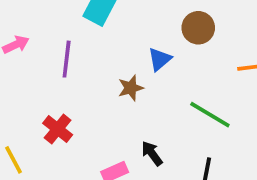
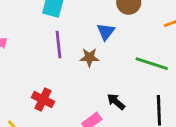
purple line: (67, 59) -> (59, 45), moved
brown star: (131, 88) -> (89, 57), turned 30

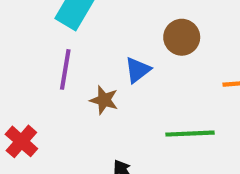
green line: (152, 64) -> (190, 134), turned -36

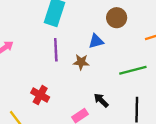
blue triangle: (138, 70) -> (96, 41), turned 35

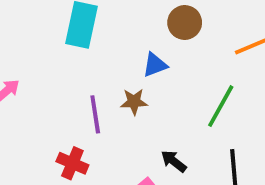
purple line: (56, 50) -> (95, 114), moved
green line: (133, 70) -> (221, 106), turned -40

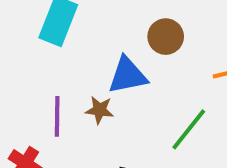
blue triangle: (155, 65) -> (128, 75), size x1.5

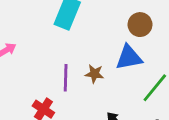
blue triangle: (128, 75) -> (129, 57), moved

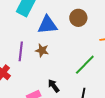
blue triangle: (129, 57) -> (48, 25), moved

